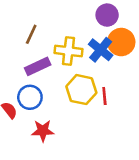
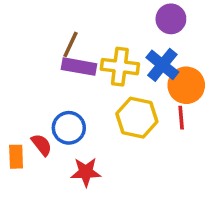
orange circle: (121, 42) -> (186, 85), moved
purple rectangle: (38, 66) -> (79, 67), moved, turned 35
red line: (104, 96) -> (181, 118), moved

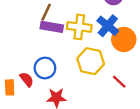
red line: (181, 118) -> (119, 82), moved, turned -42

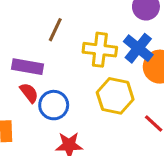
purple rectangle: (52, 27) -> (28, 67), moved
red semicircle: (27, 79) -> (29, 93), moved

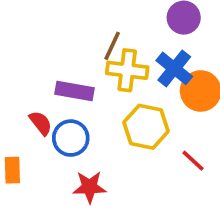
brown line: (55, 30) -> (112, 46), moved
purple rectangle: (28, 67) -> (75, 91), moved

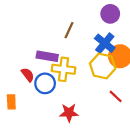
yellow cross: (127, 70) -> (64, 69), moved
yellow hexagon: (146, 127) -> (103, 66), moved
red star: (90, 187) -> (69, 113), moved

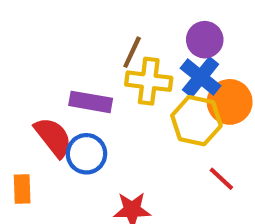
purple circle: (110, 14) -> (205, 40), moved
yellow cross: (64, 69) -> (149, 81), moved
red semicircle: (28, 75) -> (53, 137), size x1.5

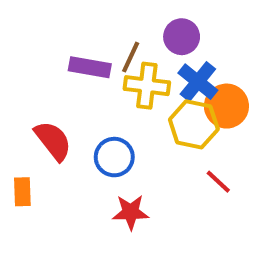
purple circle: (205, 40) -> (182, 37), moved
purple rectangle: (91, 102) -> (90, 67), moved
blue circle: (86, 154) -> (114, 157), moved

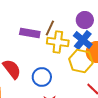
purple circle: (182, 37) -> (85, 20), moved

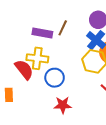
yellow cross: (58, 42) -> (37, 58), moved

